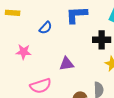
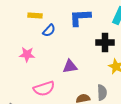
yellow rectangle: (13, 13) -> (35, 16), moved

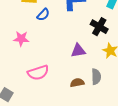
black cross: (105, 42) -> (99, 27), turned 30
purple triangle: (70, 66) -> (78, 51), moved

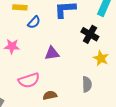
purple triangle: (78, 51) -> (52, 53), moved
brown semicircle: (77, 83) -> (50, 95), moved

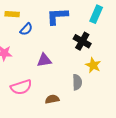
gray semicircle: (87, 84) -> (77, 82), moved
brown semicircle: (50, 95) -> (52, 99), moved

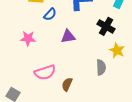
purple triangle: (44, 60) -> (68, 36), moved
brown semicircle: (52, 99) -> (67, 84), moved, turned -56

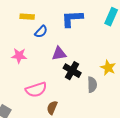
black cross: (106, 26) -> (72, 71), moved
brown semicircle: (67, 84) -> (52, 108), moved

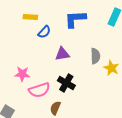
pink star: (19, 56) -> (22, 74), moved
black cross: (72, 71) -> (66, 83), moved
gray semicircle: (92, 85) -> (95, 56), moved

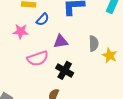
pink star: (22, 74) -> (21, 31), moved
pink semicircle: (39, 90) -> (38, 58), moved

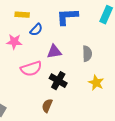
yellow star: (110, 55) -> (96, 83), moved

